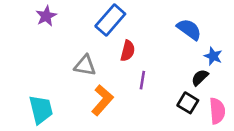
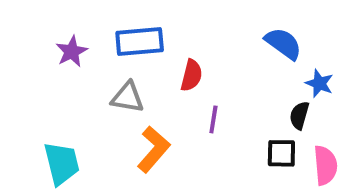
purple star: (46, 16) -> (72, 51), moved
blue rectangle: (110, 20) -> (140, 41), moved, turned 44
black semicircle: (200, 77) -> (299, 115), turned -30
black square: (188, 103) -> (281, 153), turned -30

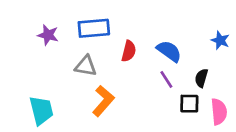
blue semicircle: (283, 43) -> (169, 51), moved
purple star: (72, 51) -> (48, 35), turned -30
blue star: (319, 83) -> (220, 40), moved
purple line: (213, 119) -> (166, 79), moved, turned -42

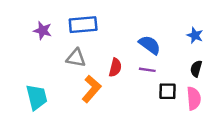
red semicircle: (129, 51) -> (115, 67), moved
black semicircle: (201, 78) -> (196, 69), moved
purple line: (166, 79) -> (147, 70), turned -49

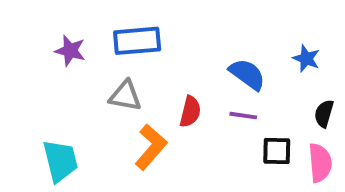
blue star: (195, 35) -> (306, 59), moved

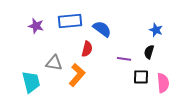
blue semicircle: (247, 74) -> (102, 29), moved
gray triangle: (125, 96) -> (54, 63), moved
red semicircle: (190, 112) -> (87, 49), moved
black semicircle: (324, 114) -> (149, 52), moved

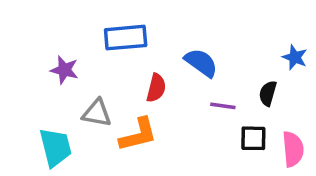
purple star: (36, 26) -> (64, 70), moved
blue semicircle: (102, 29) -> (201, 63), moved
blue star: (156, 30) -> (295, 57), moved
orange L-shape: (77, 75) -> (138, 135), turned 35

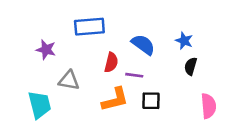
blue star: (295, 57) -> (184, 41), moved
purple line: (223, 106) -> (134, 75), moved
orange L-shape: (138, 135) -> (115, 100), moved
black square: (253, 138) -> (151, 101), moved

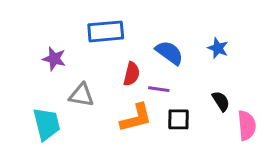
black semicircle: (191, 66) -> (221, 101), moved, turned 132

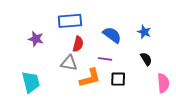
red semicircle: (131, 74) -> (78, 44), moved
gray triangle: (81, 95) -> (69, 63), moved
black semicircle: (221, 101) -> (146, 59), moved

